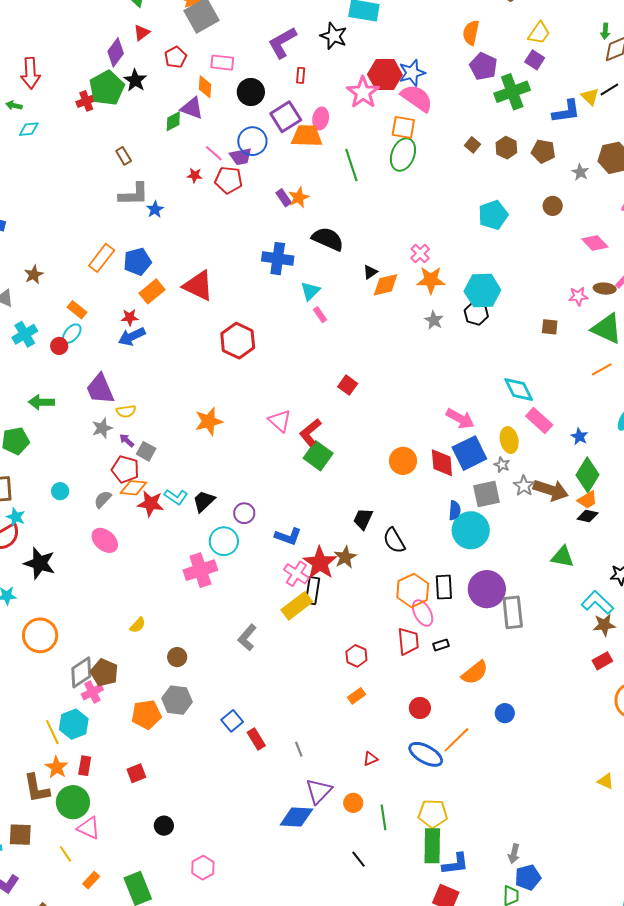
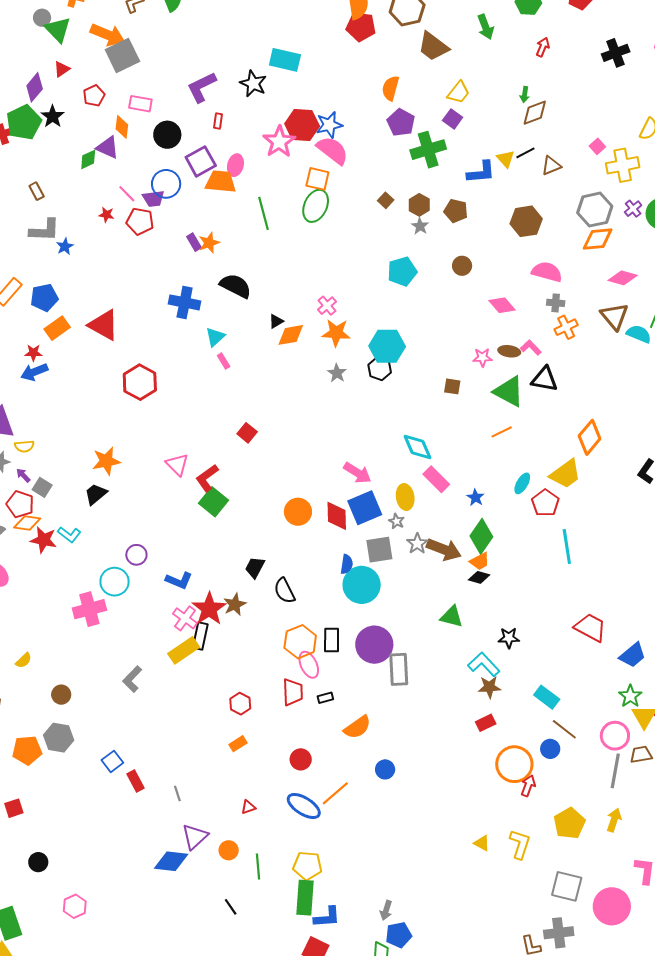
gray star: (580, 172) -> (420, 226), moved
black trapezoid: (204, 501) -> (96, 494), moved

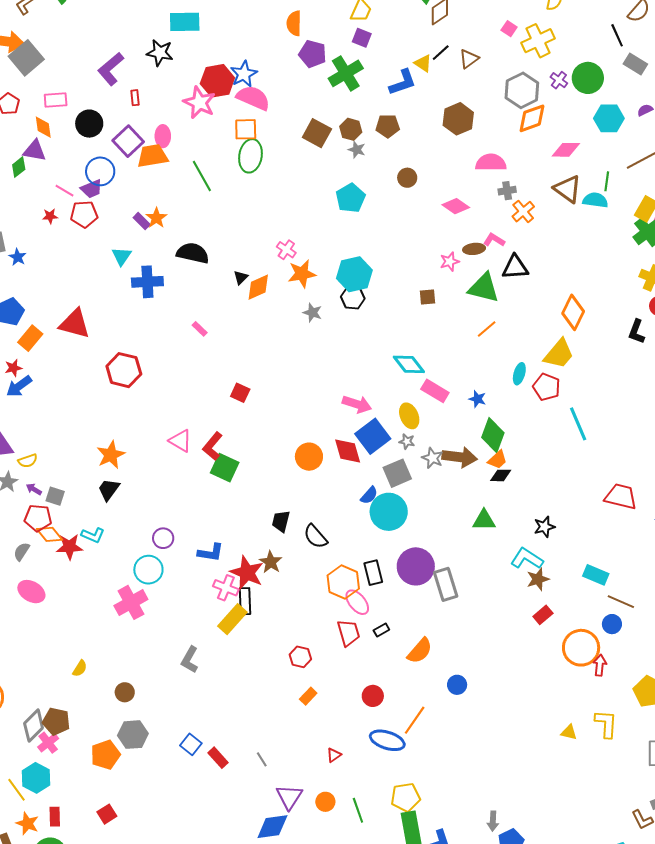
brown square: (386, 200) -> (317, 133), size x1.8
cyan triangle: (215, 337) -> (122, 256), moved
orange diamond: (27, 523) -> (49, 534), turned 56
blue semicircle: (347, 564) -> (369, 495), turned 48

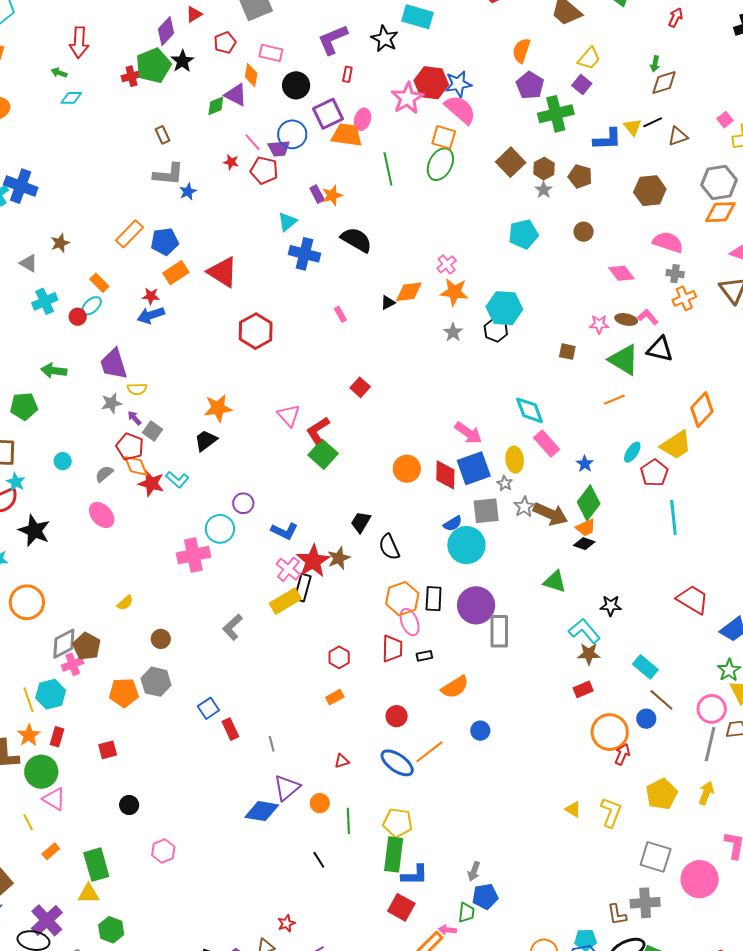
black triangle: (241, 277) -> (388, 303), moved

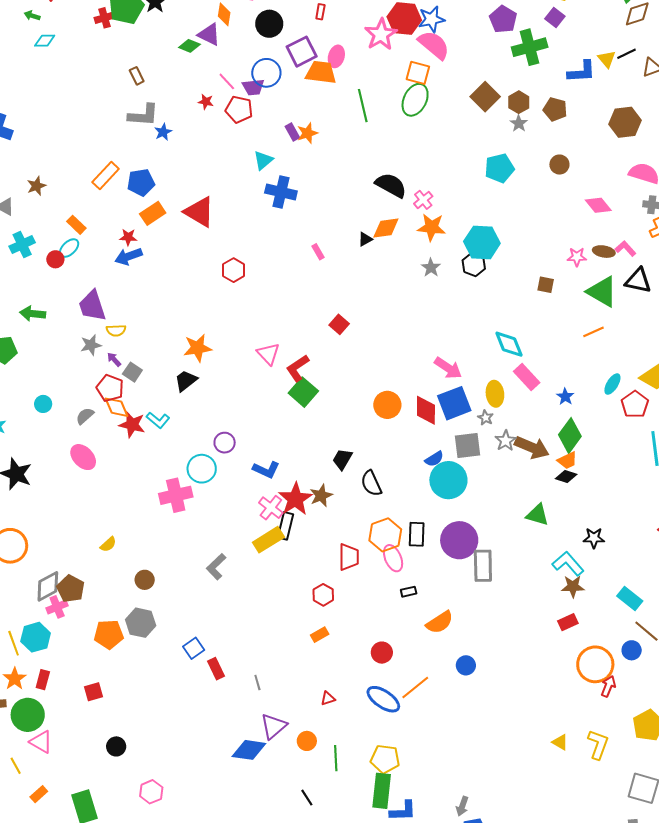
green diamond: (216, 106) -> (189, 46), turned 45
black semicircle: (356, 240) -> (391, 185), moved
red hexagon: (256, 331) -> (234, 270), size x0.7
red trapezoid: (392, 649) -> (349, 557), moved

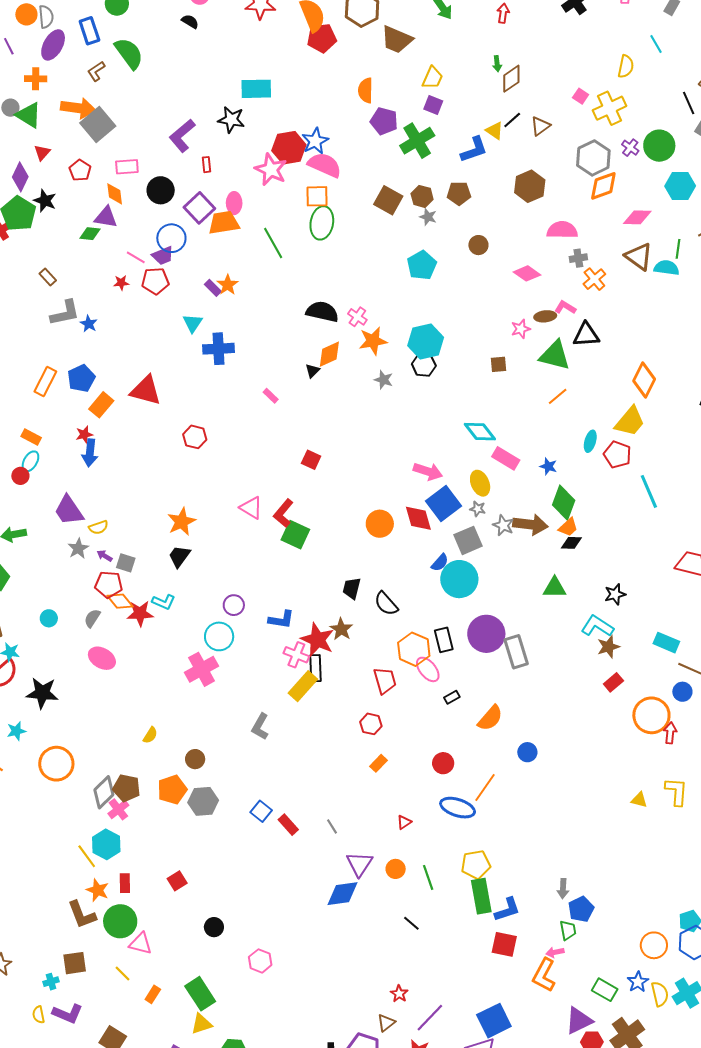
blue arrow: (128, 256) -> (90, 453), turned -48
orange pentagon: (109, 634) -> (172, 790), moved

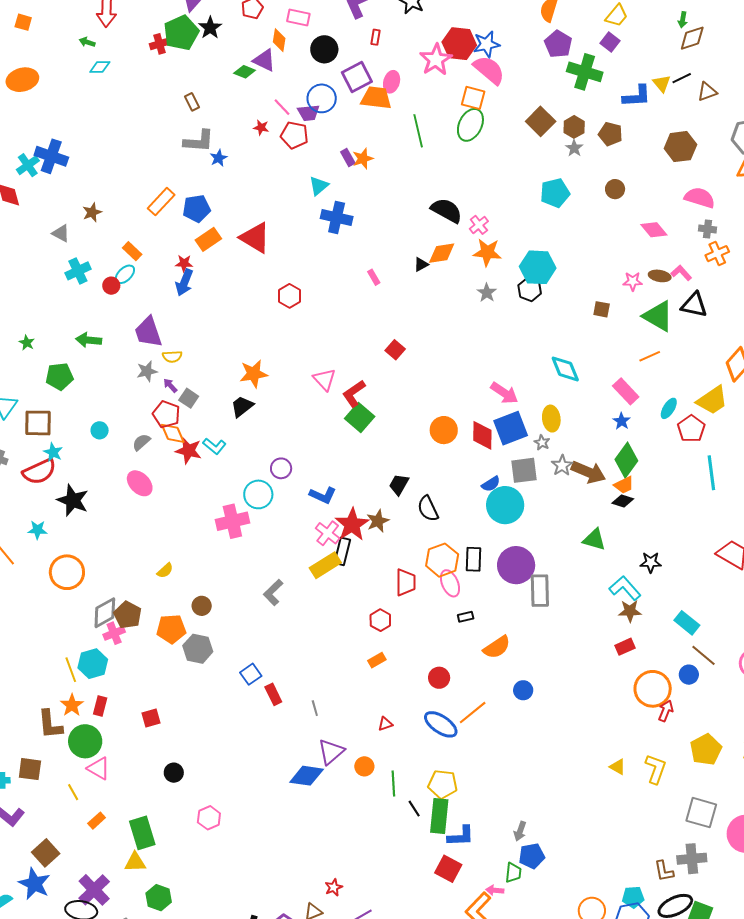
green cross: (417, 141) -> (585, 72), turned 32
pink rectangle: (506, 458) -> (626, 391), moved
black line: (411, 923) -> (414, 809), moved

